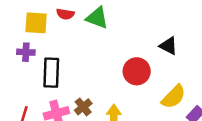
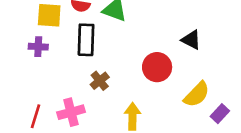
black rectangle: (51, 73) -> (86, 40), moved
brown cross: (83, 107) -> (100, 81), moved

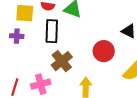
brown cross: (100, 81) -> (62, 61), size x1.5

